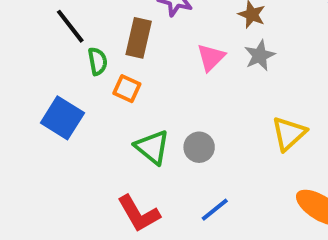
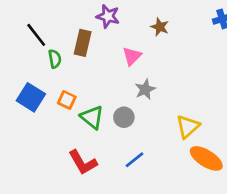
gray star: (260, 55) -> (145, 89), moved
orange square: (127, 89) -> (67, 100), moved
yellow triangle: (289, 134) -> (188, 127), moved

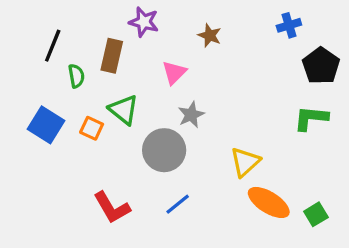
black line: (36, 35) -> (53, 46), turned 60
green triangle: (92, 117) -> (124, 110), moved
gray circle: (124, 117) -> (164, 150), size x1.6

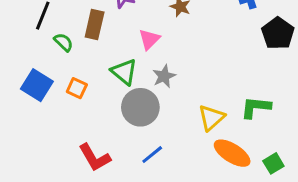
green semicircle: (76, 76) -> (63, 42), turned -36
green triangle: (124, 110) -> (124, 72), moved
green L-shape: (311, 118) -> (256, 107), moved

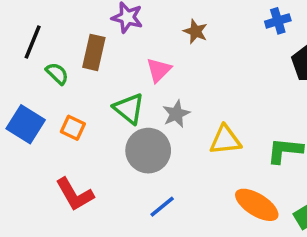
yellow triangle: (211, 118) -> (225, 140), moved, turned 36
red L-shape: (95, 158) -> (75, 194), moved

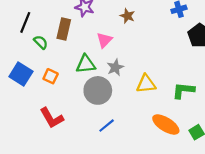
green triangle: (129, 108) -> (86, 64), turned -45

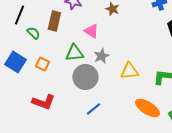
pink triangle: (104, 40) -> (91, 31), turned -42
red L-shape: (52, 118) -> (43, 102), turned -40

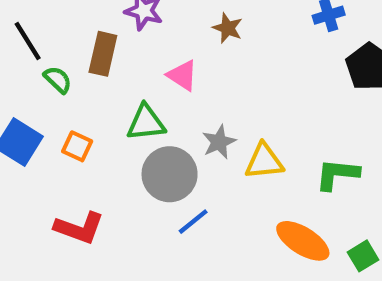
black line: (19, 15) -> (28, 41), turned -54
gray star: (101, 56) -> (219, 142), moved
blue line: (93, 109) -> (193, 222), moved

